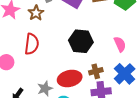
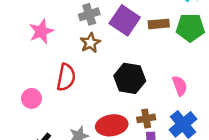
brown star: (36, 13) -> (90, 43), moved

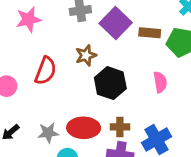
brown star: (90, 43) -> (86, 55), moved
pink semicircle: (180, 86) -> (160, 82), moved

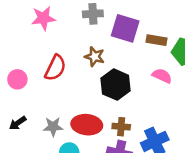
purple square: (116, 23) -> (125, 28), turned -32
brown star: (86, 55) -> (95, 57), turned 30
pink semicircle: (160, 82) -> (162, 76), moved, turned -60

